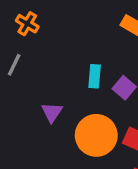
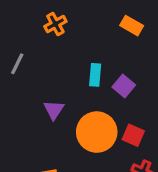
orange cross: (27, 24) -> (55, 24), moved, turned 30

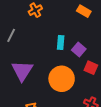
purple triangle: (54, 110) -> (22, 71), moved, size x1.6
red square: (133, 135) -> (91, 68), moved

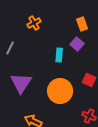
orange rectangle: (84, 11) -> (82, 24), turned 40
purple square: (79, 49) -> (77, 44), moved

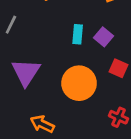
purple square: (77, 44) -> (104, 37), moved

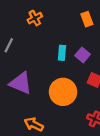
purple triangle: (26, 72) -> (21, 83), turned -40

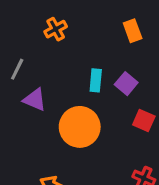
purple triangle: (21, 83) -> (35, 100), moved, size x0.7
orange circle: (63, 92) -> (80, 127), moved

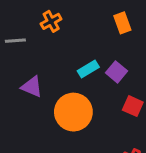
gray line: (17, 69) -> (15, 41), moved, turned 60
cyan rectangle: (96, 80) -> (88, 69), turned 54

